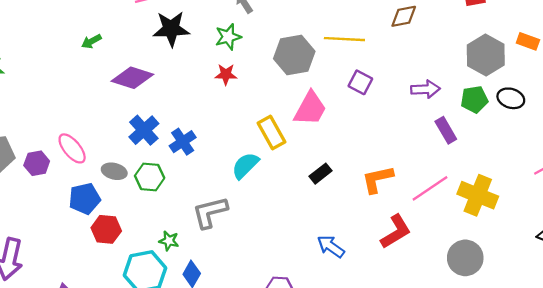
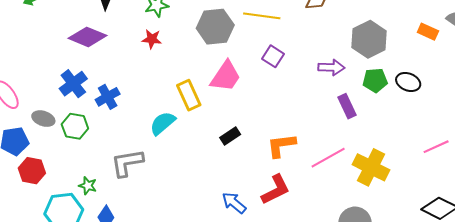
gray hexagon: (486, 55) -> (369, 39), moved
purple diamond: (132, 78) -> (88, 37), moved
red L-shape: (396, 232) -> (276, 190), moved

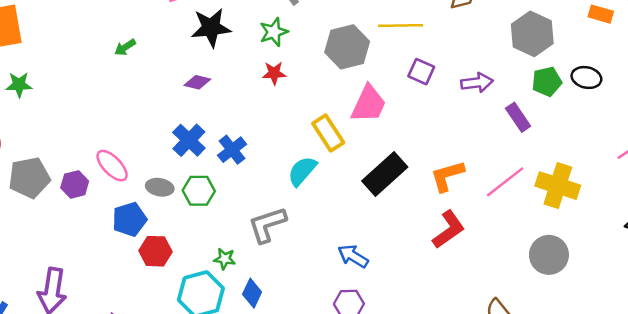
purple diamond: (88, 37) -> (197, 82), size x0.6
purple arrow: (331, 67) -> (477, 83), moved
black rectangle: (230, 136) -> (385, 174), size x1.8
blue arrow: (234, 203) -> (353, 256), moved

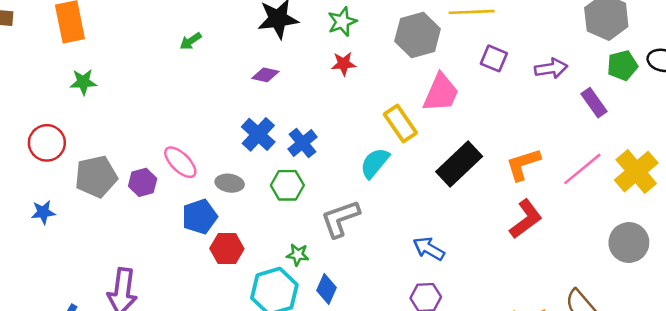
yellow cross: (558, 186) -> (636, 172), turned 33
green hexagon: (199, 191) -> (287, 185), moved

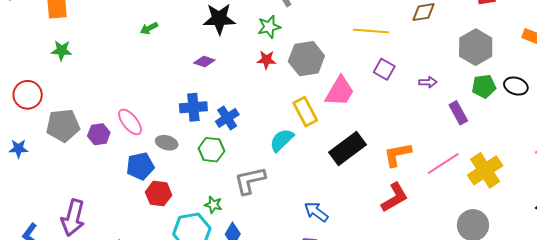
gray hexagon: (418, 35) -> (306, 59), moved
purple arrow: (551, 68) -> (428, 82), size x0.7
blue cross: (258, 134) -> (193, 107), turned 36

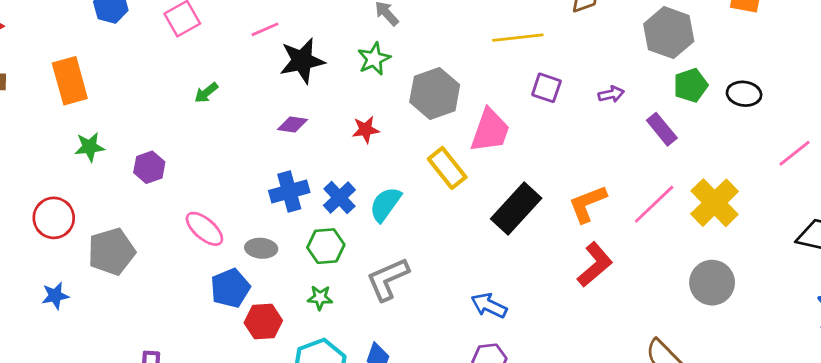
red star: (266, 60) -> (366, 130), moved
black ellipse: (516, 86) -> (744, 94), moved
purple hexagon: (99, 134) -> (149, 167), moved
cyan semicircle: (282, 140) -> (385, 204), moved
green star: (213, 205) -> (320, 298), moved

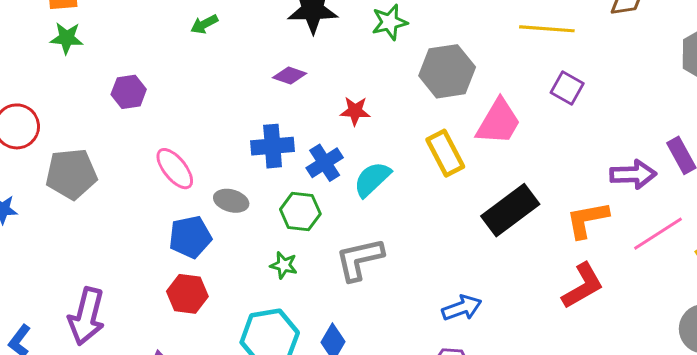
purple arrow: (611, 94) -> (633, 174), moved, size x1.6
red star: (366, 130) -> (355, 111), moved
green star: (90, 147) -> (67, 38), moved
blue arrow: (489, 305) -> (462, 308), turned 124
red hexagon: (263, 322) -> (187, 294), moved

